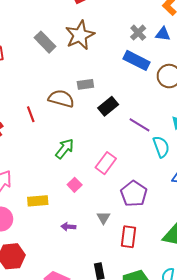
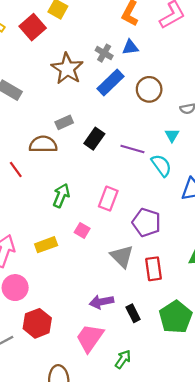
brown star: (80, 35) -> (67, 69), moved
blue rectangle: (136, 60) -> (110, 83), turned -55
yellow rectangle: (38, 201) -> (46, 245), moved
gray triangle: (103, 218) -> (122, 256), size x1.6
purple arrow: (68, 227) -> (102, 302), moved, size x1.5

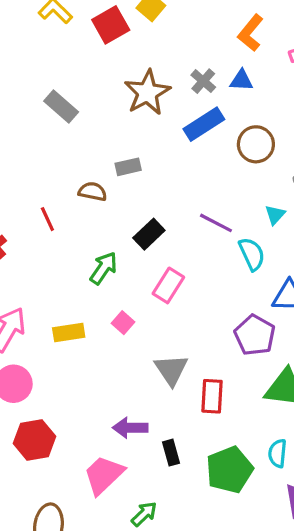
black rectangle: (94, 139) -> (149, 234), moved
brown semicircle: (43, 144) -> (93, 191), size x0.7
purple pentagon: (146, 222) -> (255, 335), moved

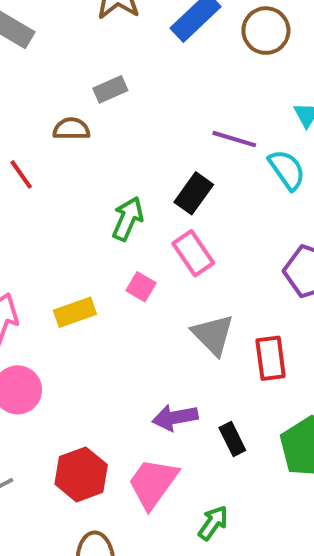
black rectangle: (149, 234) -> (194, 193), moved
green arrow: (104, 268) -> (128, 219), moved
pink rectangle: (168, 285) -> (193, 253), moved, turned -56
red hexagon: (34, 440) -> (81, 474), moved

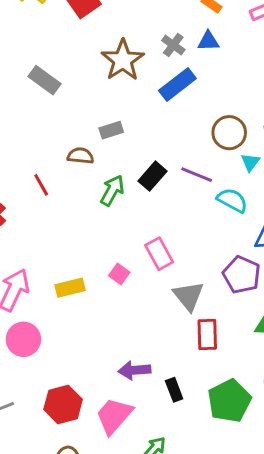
brown circle: (266, 31) -> (229, 133), moved
cyan semicircle: (287, 170) -> (232, 200), turned -32
black rectangle: (194, 193) -> (153, 176), moved
green arrow: (128, 219) -> (112, 191), moved
gray triangle: (213, 335) -> (188, 296), moved

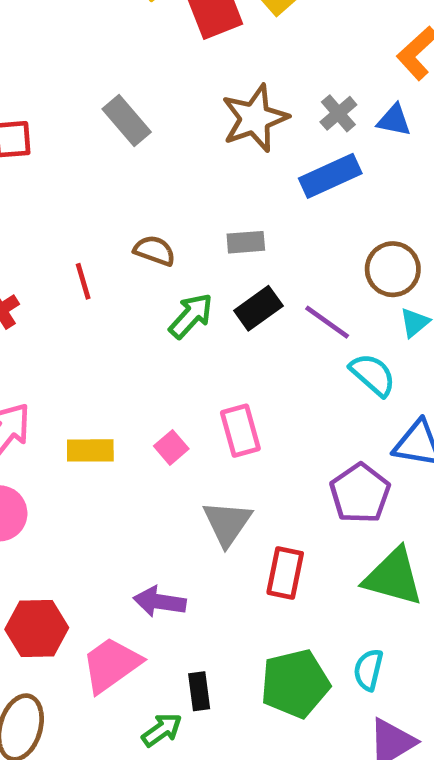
gray rectangle: (111, 130) -> (246, 242), moved
gray triangle: (188, 296) -> (227, 523), moved
black rectangle: (174, 390) -> (199, 691), moved

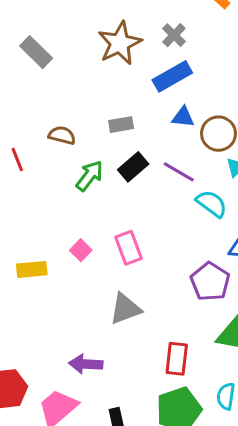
blue triangle: (394, 120) -> (183, 117), moved
pink square: (171, 447) -> (81, 250), moved
gray triangle: (227, 523) -> (125, 309), turned 40
red rectangle: (285, 573) -> (177, 359), moved

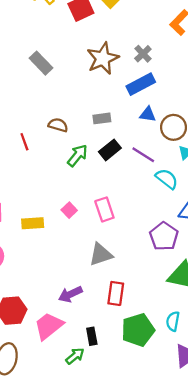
red rectangle: (177, 359) -> (116, 293), moved
purple arrow: (86, 364) -> (70, 294), turned -30

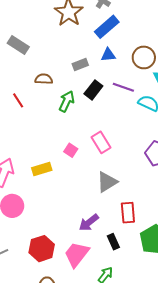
gray rectangle: (41, 63) -> (18, 45), moved
blue triangle: (148, 114) -> (108, 55), moved
black rectangle: (92, 336) -> (113, 242), moved

